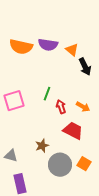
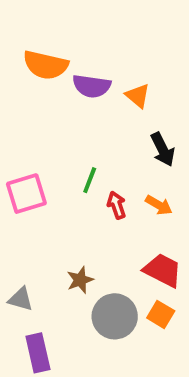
orange semicircle: (21, 47) -> (46, 65), moved
black arrow: (85, 67) -> (163, 149), moved
red trapezoid: (73, 131) -> (163, 270), moved

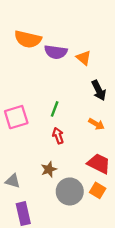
red arrow: (117, 205) -> (58, 136), moved

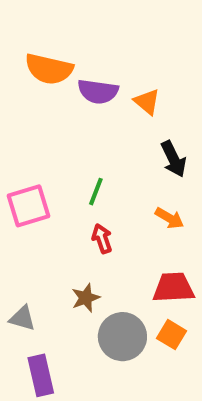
red trapezoid: (99, 164) -> (174, 288), turned -30

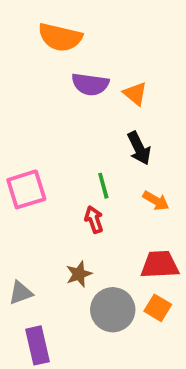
orange semicircle: (49, 69) -> (60, 37), moved
black arrow: (174, 159) -> (139, 148), moved
green line: (96, 192) -> (103, 186), moved, turned -36
gray triangle: (22, 318) -> (21, 293), turned -36

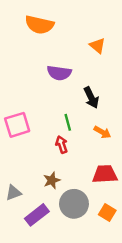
purple semicircle: (90, 84) -> (59, 73), moved
orange triangle: (135, 94) -> (97, 46), moved
orange square: (158, 308) -> (107, 212), moved
purple rectangle: (38, 345) -> (37, 215), moved, turned 65

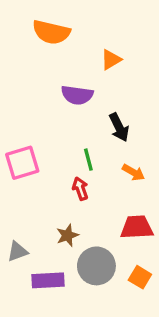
orange triangle: (97, 46) -> (111, 60), moved, turned 49
purple rectangle: (37, 215) -> (48, 280), turned 35

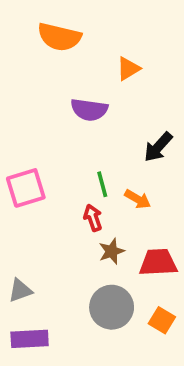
black arrow: (119, 127) -> (158, 147), moved, turned 68
orange arrow: (134, 172) -> (138, 199), moved
brown star: (67, 235) -> (112, 251), moved
purple rectangle: (48, 280) -> (30, 339), moved

